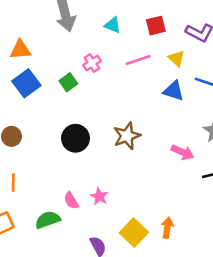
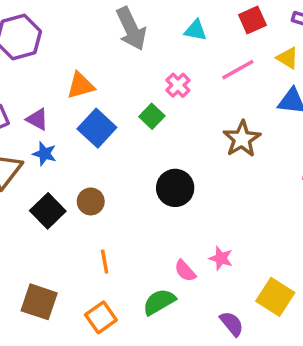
brown star: (127, 136) -> (242, 139), moved

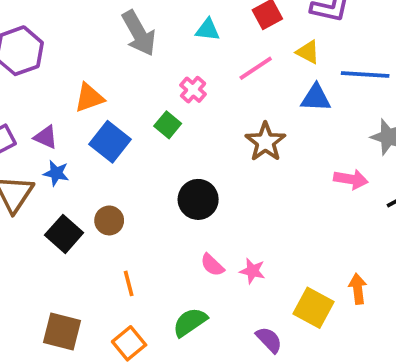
pink semicircle: (185, 271) -> (212, 265), moved

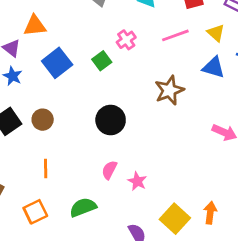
orange triangle: (89, 98) -> (35, 26), moved
pink semicircle: (212, 265) -> (109, 170), turned 60

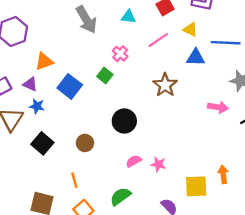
brown circle: (43, 120) -> (85, 143), moved
orange line: (46, 169) -> (74, 180), moved
pink semicircle: (109, 170) -> (134, 161), turned 49
yellow square: (175, 219) -> (196, 186), turned -30

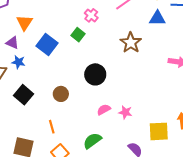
orange triangle: (44, 61) -> (24, 23), turned -36

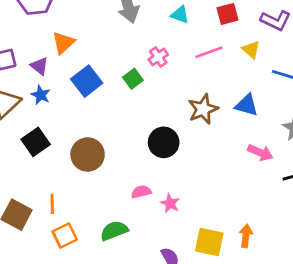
blue triangle: (157, 18) -> (247, 105), moved
black circle: (95, 74) -> (164, 142), moved
brown circle: (61, 94) -> (88, 155), size x1.5
orange line: (52, 127) -> (52, 204), moved

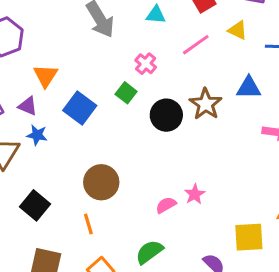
black square: (36, 142) -> (35, 205), moved
black circle: (164, 142) -> (166, 115), moved
pink star: (170, 203) -> (195, 194), moved, turned 30
orange line: (52, 204) -> (88, 224), moved

